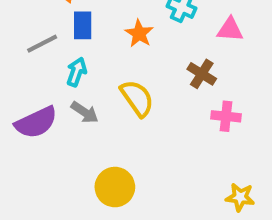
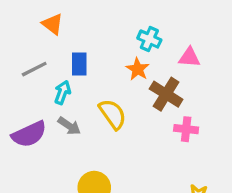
blue rectangle: (83, 25) -> (79, 64), moved
orange star: (139, 34) -> (138, 69), moved
brown cross: (202, 74) -> (166, 94), size x1.4

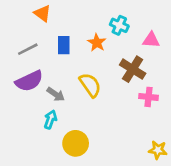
orange star: (138, 69) -> (97, 43), moved
cyan arrow: (63, 92) -> (50, 119), moved
purple semicircle: (29, 134) -> (29, 81), moved

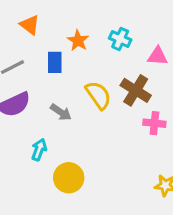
orange star: (97, 43) -> (78, 41), moved
yellow semicircle: (90, 85) -> (98, 95), moved
gray arrow: (56, 94) -> (61, 112), moved

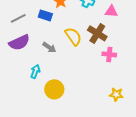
blue rectangle: (55, 62) -> (45, 15), turned -72

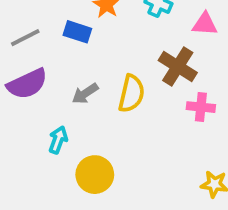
yellow semicircle: (73, 36) -> (131, 94), moved, turned 48
gray arrow: (49, 47) -> (85, 94), turned 112

